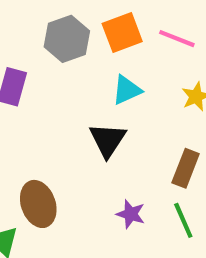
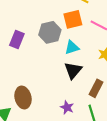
gray hexagon: (67, 39) -> (50, 32), moved
black triangle: (108, 140) -> (73, 70), moved

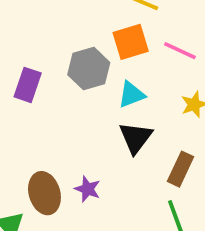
purple star: (67, 107) -> (88, 189), moved

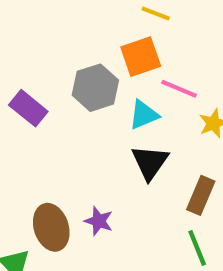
pink line: (180, 51) -> (179, 89), moved
purple rectangle: (28, 85) -> (28, 108), turned -68

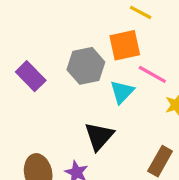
cyan triangle: (144, 115) -> (122, 92), turned -30
black triangle: (150, 162) -> (99, 136), moved

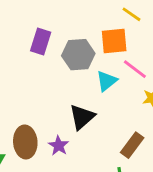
purple rectangle: (31, 76) -> (41, 42), moved, turned 55

